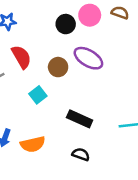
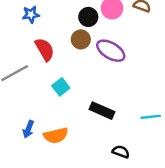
brown circle: (58, 67) -> (81, 39), moved
black semicircle: (81, 154) -> (121, 152), moved

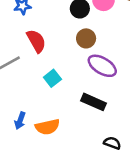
brown circle: (81, 39) -> (86, 38), moved
purple ellipse: (111, 51) -> (102, 66), moved

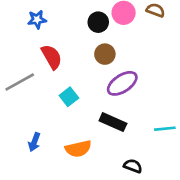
purple ellipse: (102, 66) -> (122, 83), turned -64
orange semicircle: (47, 127) -> (78, 149), moved

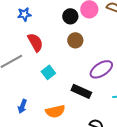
purple ellipse: (122, 83) -> (101, 69), moved

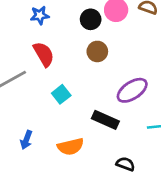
blue star: (24, 14) -> (40, 15), moved

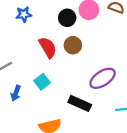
red semicircle: (44, 54) -> (48, 47), moved
blue arrow: (26, 140) -> (16, 93), moved

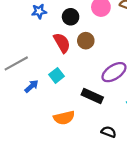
black circle: (67, 18) -> (71, 17), moved
blue arrow: (16, 93) -> (31, 86), turned -152

